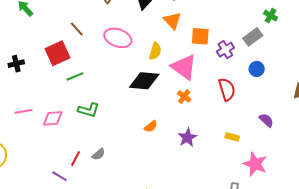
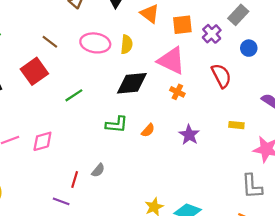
yellow semicircle: (155, 51) -> (127, 44), moved
green line: (75, 76) -> (74, 95), moved
green L-shape: (89, 110) -> (117, 125), moved

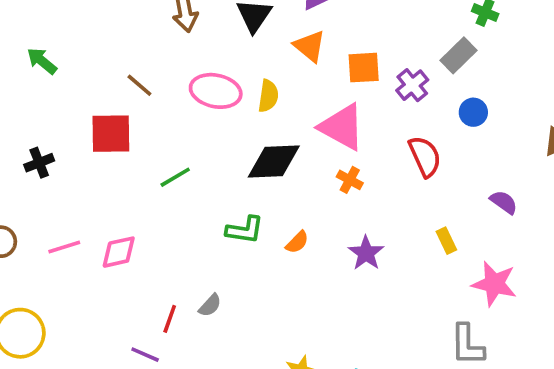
red square: (34, 71) -> (111, 134), turned 32
yellow rectangle: (236, 125) -> (446, 241), turned 56

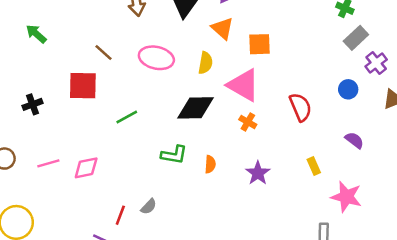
gray rectangle: (458, 55) -> (356, 38), moved
purple cross: (412, 85) -> (376, 63), moved
yellow semicircle: (268, 96) -> (205, 63), moved
blue circle: (473, 112) -> (348, 89), moved
orange semicircle: (297, 242) -> (210, 164), turned -42

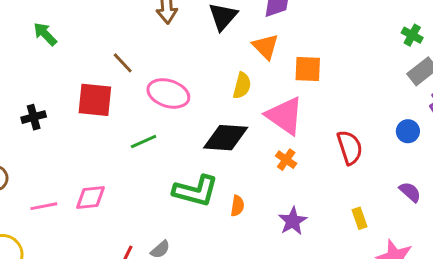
pink ellipse: (156, 58) -> (168, 93), moved
green L-shape: (174, 155) -> (196, 191), size x1.4
pink line: (48, 163) -> (44, 206), moved

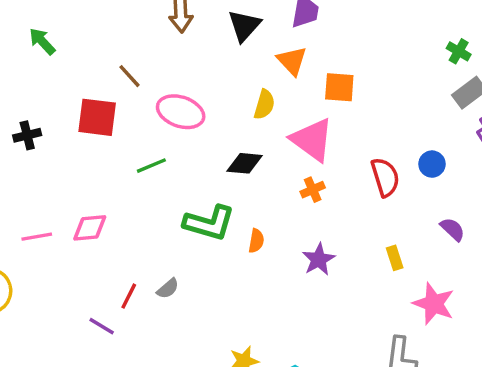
blue circle: (408, 131) -> (432, 164), moved
black diamond: (226, 138) -> (245, 163), size x0.7
orange cross: (286, 160) -> (313, 190), turned 30

